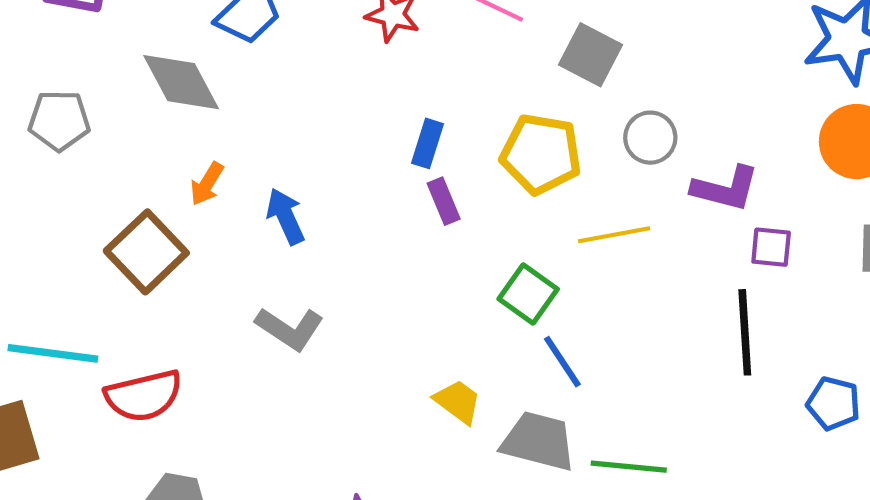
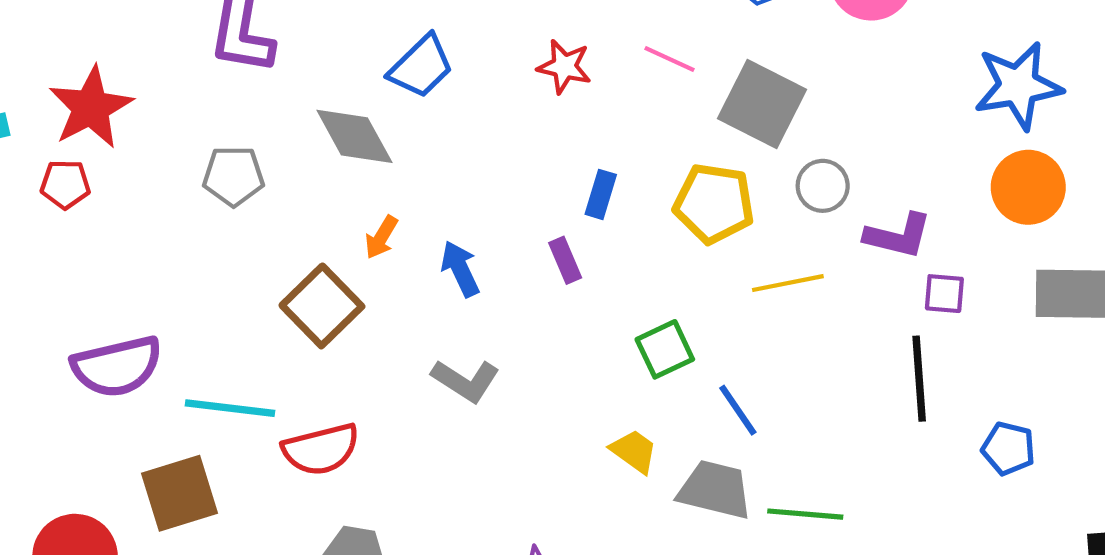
gray square: (590, 55) -> (762, 104), size x1.4
purple rectangle: (444, 201) -> (565, 260), moved
green square: (528, 294) -> (665, 349), moved, turned 30

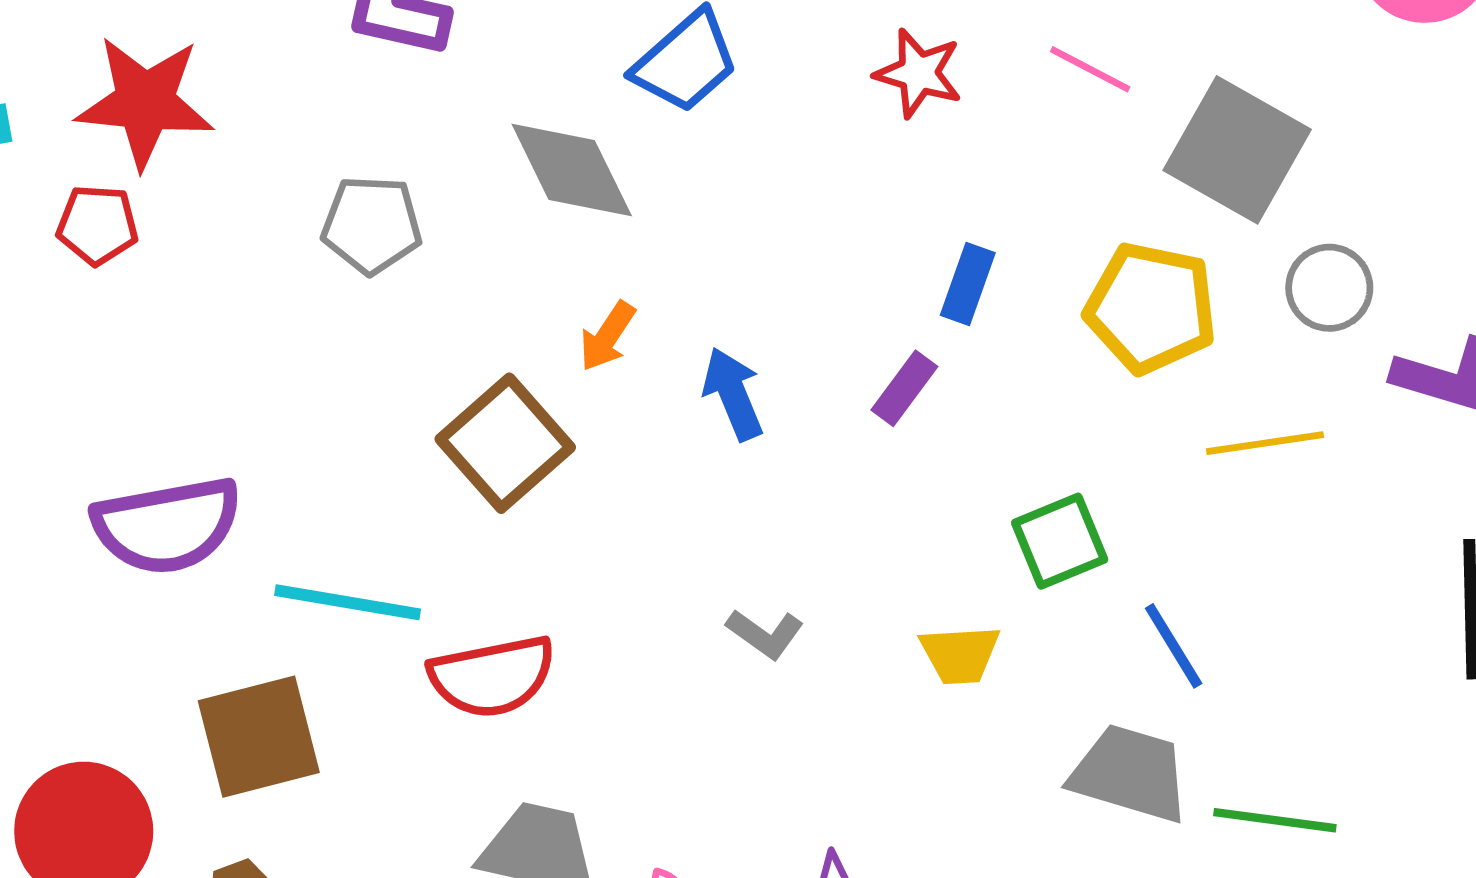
red star: (91, 107) -> (145, 102), turned 30
purple rectangle: (565, 260) -> (904, 388), turned 57
gray L-shape: (466, 381) -> (765, 634), moved, size x0.7
yellow trapezoid: (634, 451) -> (960, 655), moved, turned 138

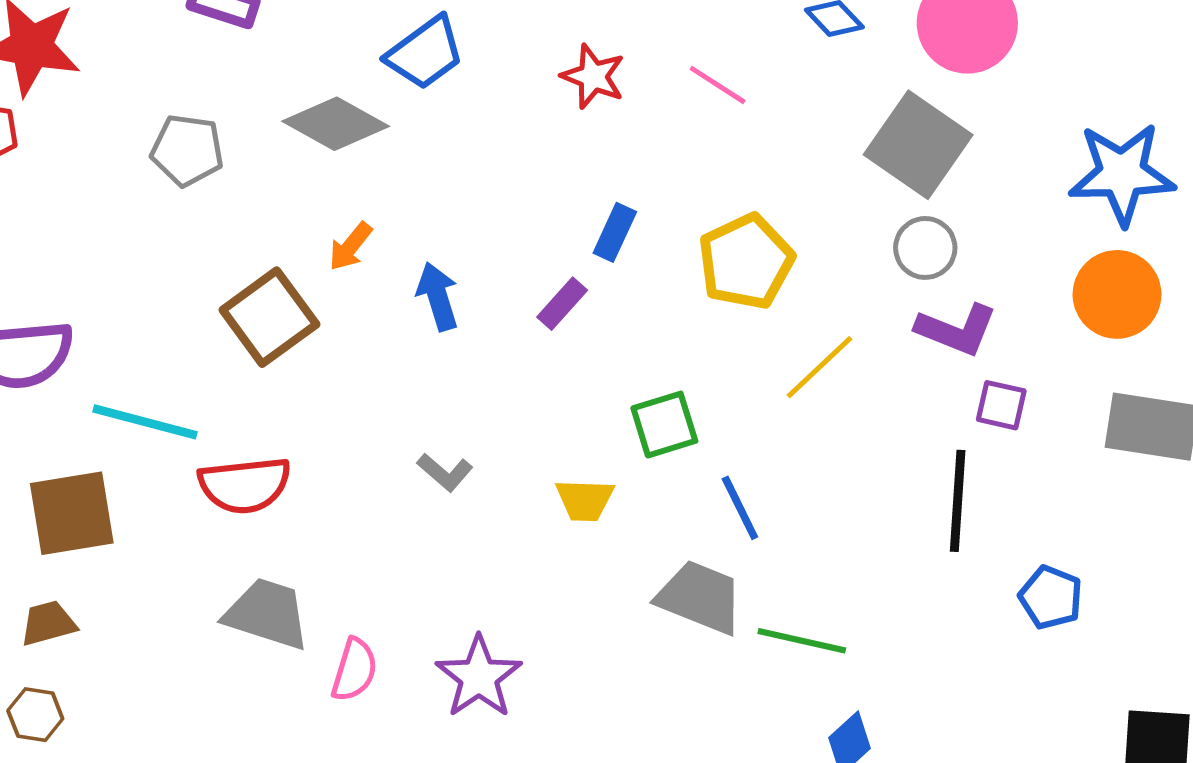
gray square: (1237, 150) -> (918, 145), moved
gray diamond: (572, 170) -> (336, 124), turned -40
gray circle: (1329, 288) -> (925, 248), moved
yellow pentagon: (1151, 308) -> (746, 262), turned 30
yellow line: (1265, 443) -> (819, 367), turned -40

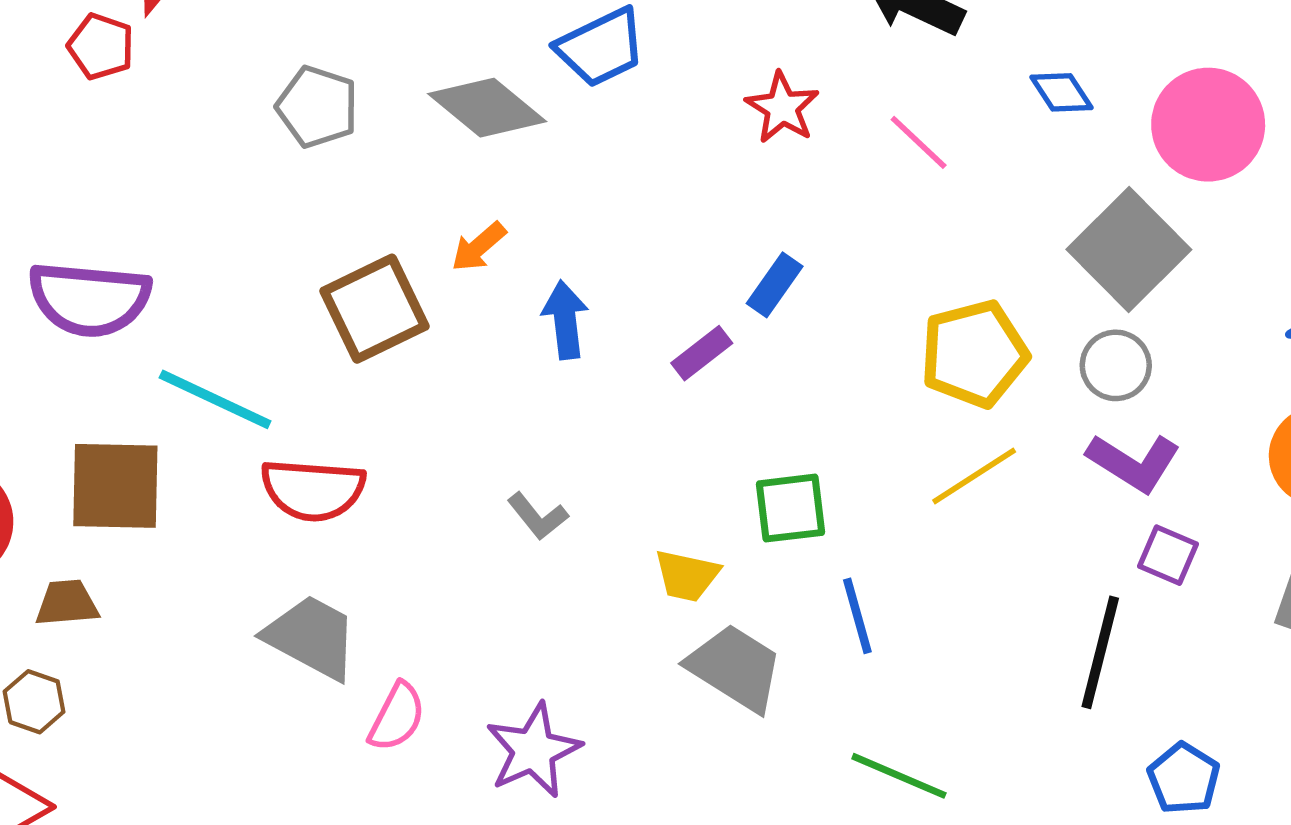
yellow pentagon: (746, 262) -> (974, 354), moved
gray trapezoid: (700, 597) -> (735, 668), moved

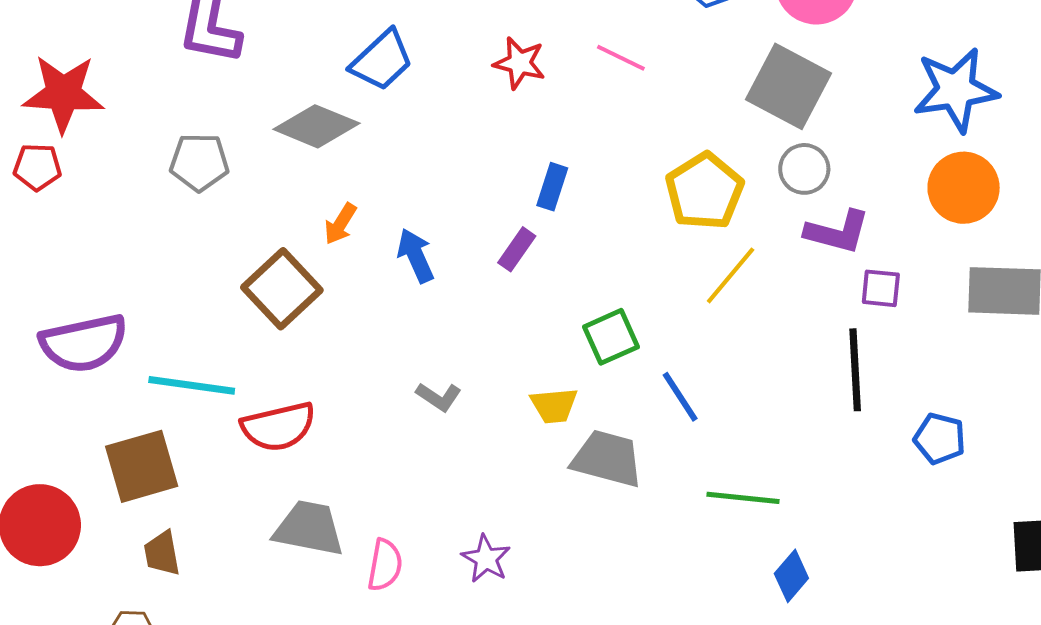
brown trapezoid: (67, 603) -> (162, 553), moved, turned -78
purple star: (533, 750) -> (486, 559), size x0.7

